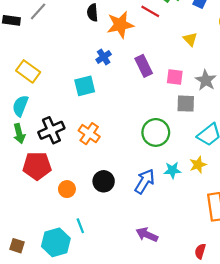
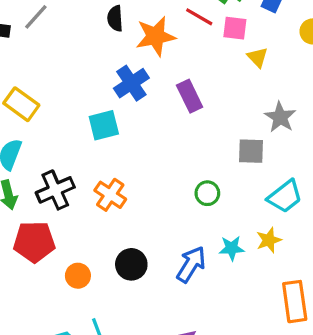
blue cross: (104, 57) -> (131, 83), size x1.5
pink square: (175, 77) -> (235, 28), moved
green circle: (156, 132) -> (207, 193), size x0.6

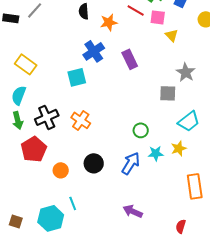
orange star: (156, 36) -> (109, 22), size x0.7
green circle: (207, 193) -> (141, 130), moved
red pentagon: (34, 242) -> (34, 149), turned -30

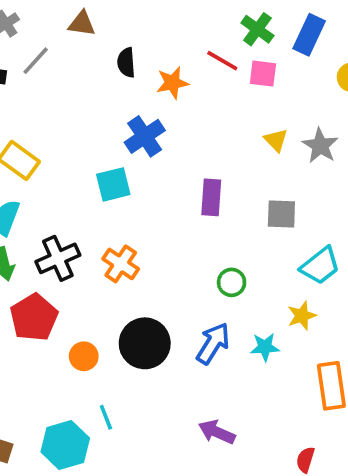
yellow triangle: (172, 35) -> (276, 140), moved
purple rectangle: (130, 59) -> (211, 197), moved, turned 30
gray star: (186, 72) -> (320, 146), moved
cyan star: (156, 153) -> (265, 347), moved
black circle: (94, 163) -> (145, 343), size x1.4

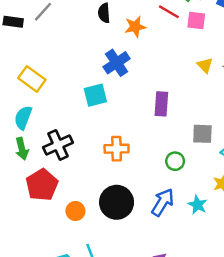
gray square: (281, 214) -> (202, 134), moved
orange cross: (121, 264) -> (117, 149), moved, turned -35
cyan star: (265, 347) -> (197, 205), turned 30

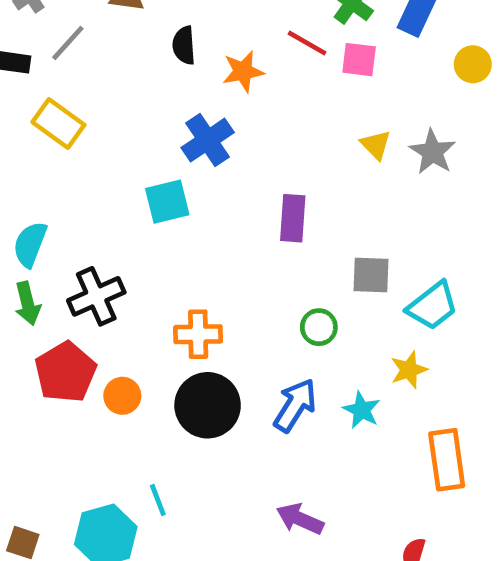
yellow rectangle: (32, 79) -> (58, 123), moved
orange cross: (117, 149) -> (198, 334), moved
orange circle: (75, 211) -> (122, 396), moved

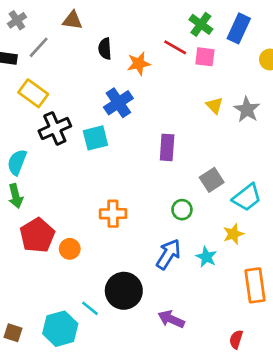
gray square: (371, 275) -> (212, 180), turned -35
black cross: (96, 296) -> (55, 128), moved
black circle: (208, 405) -> (124, 291), moved
cyan line: (158, 500) -> (90, 308), turned -30

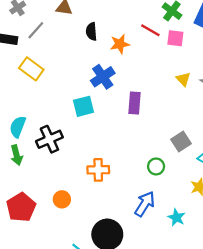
black cross: (55, 128) -> (49, 139), moved
purple rectangle: (167, 147) -> (135, 103), moved
red pentagon: (37, 235) -> (21, 207), moved
cyan star: (206, 257) -> (176, 217), moved

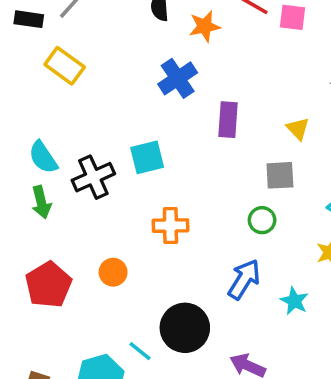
yellow triangle: (183, 79) -> (298, 129), moved
cyan square: (83, 106) -> (147, 157), moved
cyan semicircle: (18, 127) -> (43, 157), turned -55
gray square: (181, 141) -> (280, 175), moved, turned 30

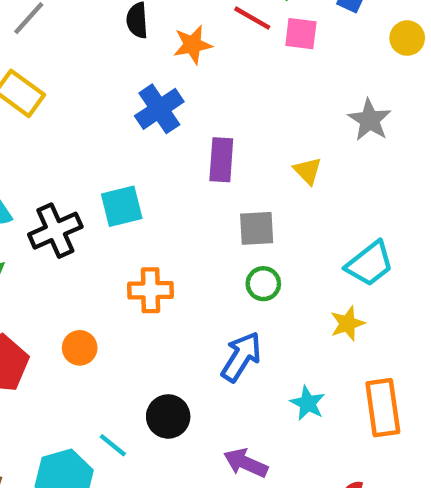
gray square: (280, 175) -> (257, 228), moved
cyan star: (294, 301) -> (308, 403), moved
black circle: (185, 328) -> (168, 416), size x0.7

